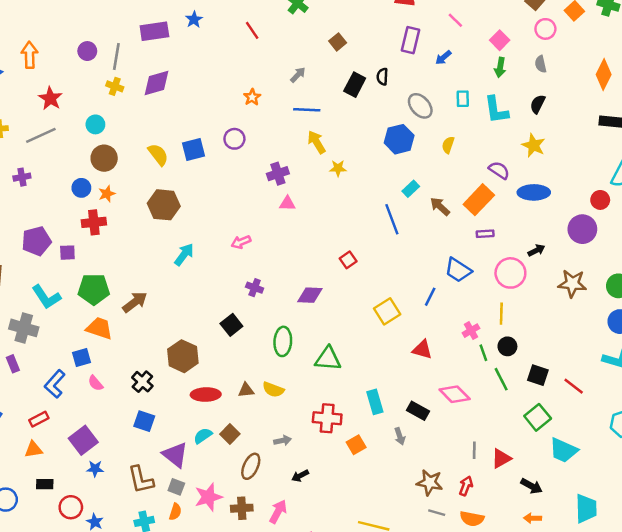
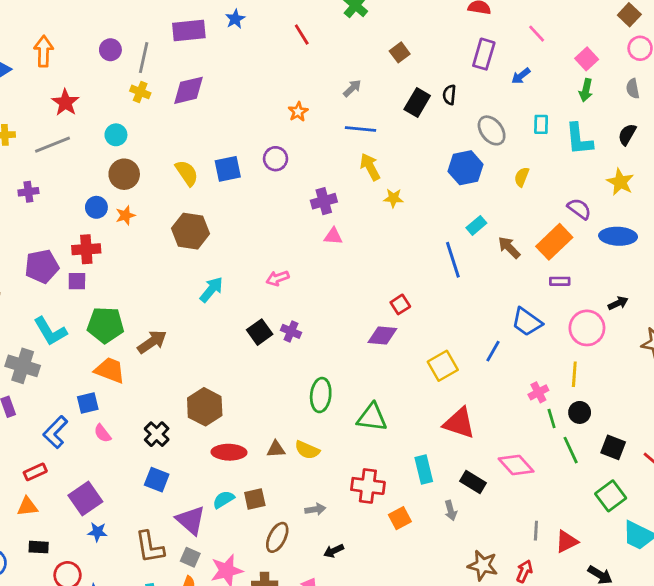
red cross: (94, 222) -> (86, 249), moved
purple diamond: (310, 295) -> (382, 335), moved
black square: (231, 325) -> (260, 332), moved
red triangle: (422, 350) -> (459, 423), moved, size x1.4
brown square: (230, 434) -> (255, 499), turned 30

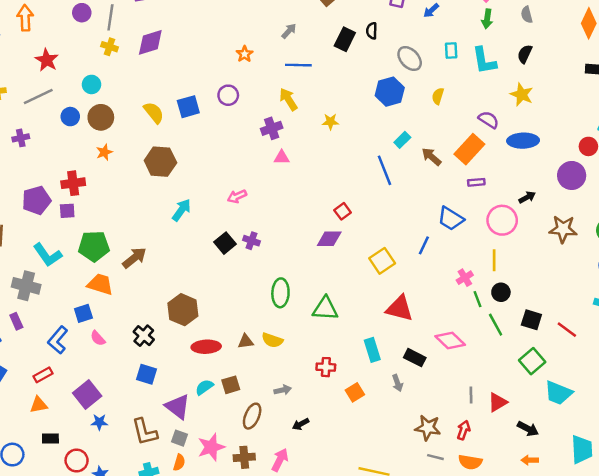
yellow arrow: (370, 167) -> (288, 99), moved
blue circle: (96, 207) -> (70, 117), moved
red cross: (368, 486) -> (326, 367), size x0.7

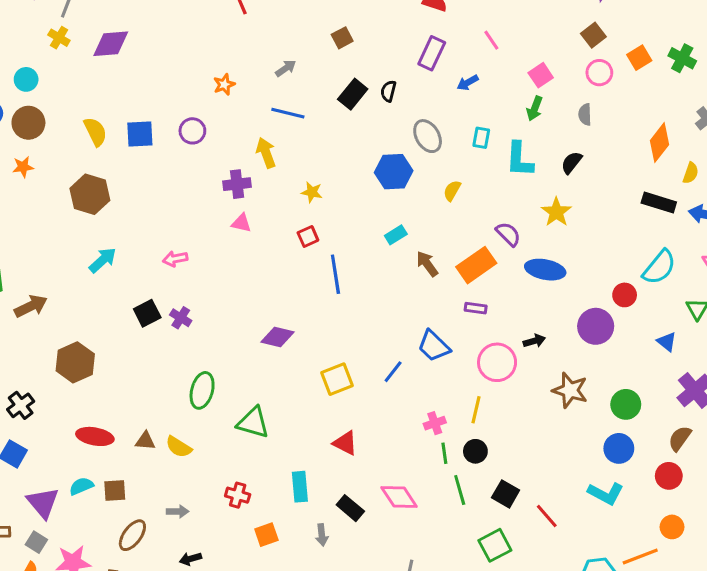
blue line: (385, 170) -> (335, 274), moved
red square: (343, 211) -> (308, 236), moved
red triangle: (400, 308) -> (345, 443), size x0.7
brown hexagon: (183, 310) -> (75, 362), moved

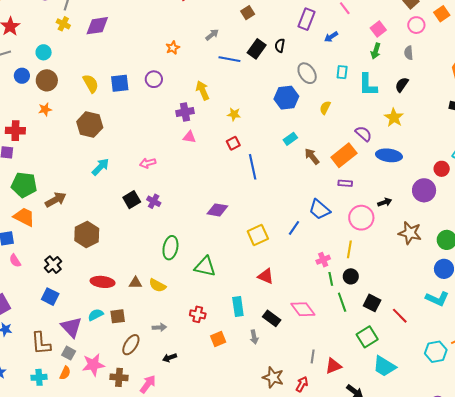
blue line: (288, 113) -> (229, 59), moved

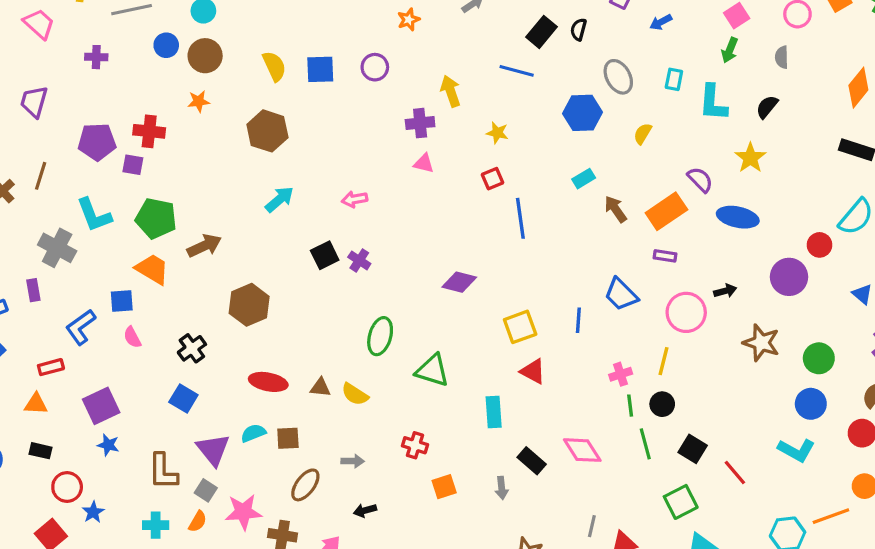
blue line: (229, 59) -> (517, 71), moved
blue line: (294, 228) -> (578, 320), turned -35
red triangle: (266, 276) -> (533, 371), moved
cyan rectangle: (238, 306) -> (494, 412), moved

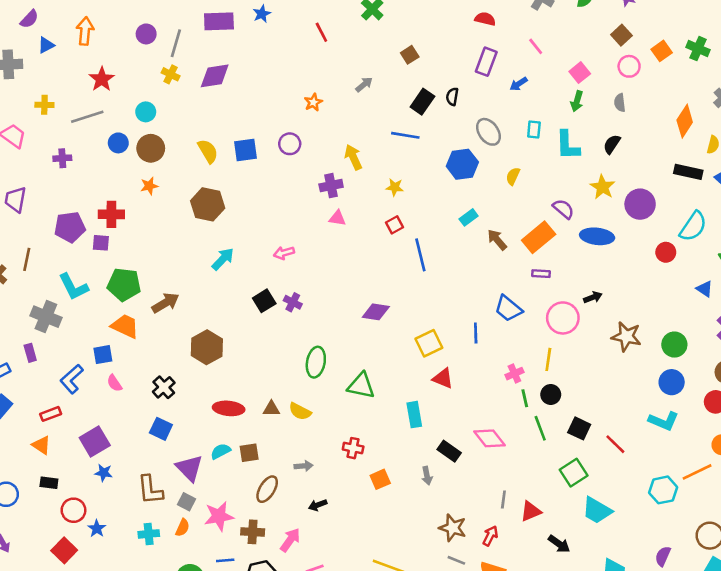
purple circle: (789, 277) -> (640, 204), moved
orange triangle: (36, 404) -> (41, 445), turned 36

